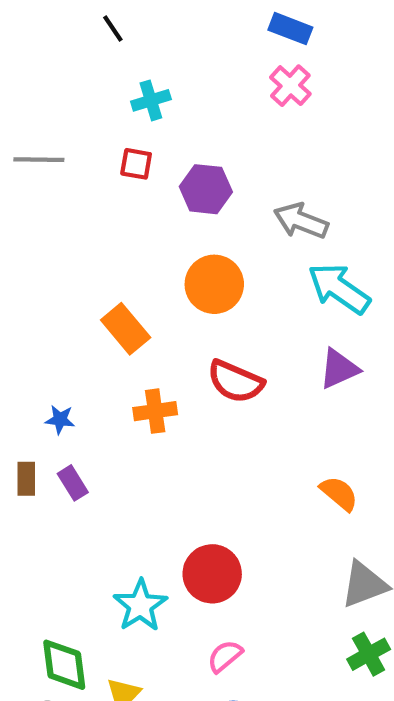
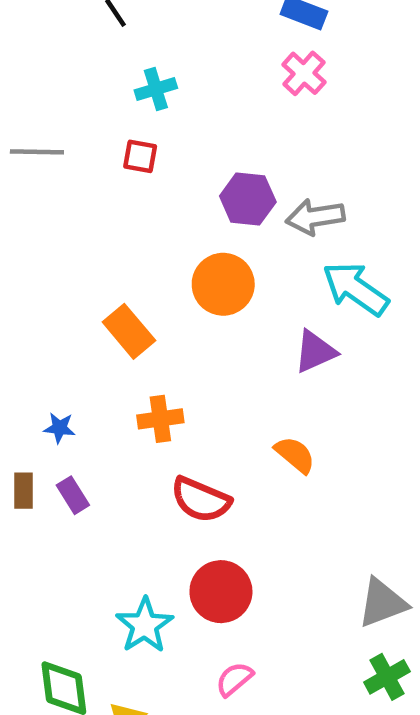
purple hexagon: (206, 189) -> (248, 199), moved
gray arrow: (301, 221) -> (315, 217), turned -30
purple triangle: (339, 369) -> (315, 352), moved
red semicircle: (235, 382) -> (201, 500), moved
orange semicircle: (339, 494) -> (295, 455), moved

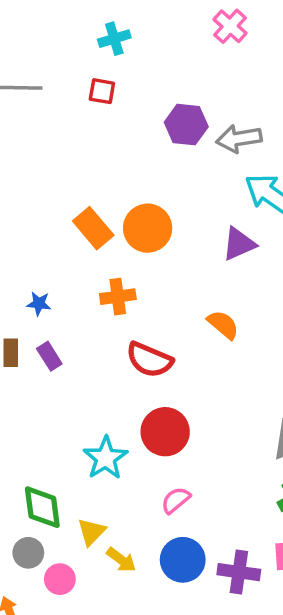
orange circle: (223, 284) -> (148, 228), moved

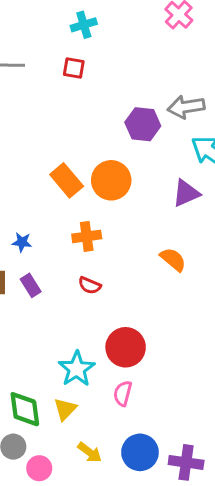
purple hexagon: (186, 125) -> (143, 124), moved
red semicircle: (149, 360) -> (90, 285), moved, size x0.6
pink semicircle: (176, 500) -> (123, 393), moved, turned -35
yellow triangle: (91, 532) -> (65, 409), moved

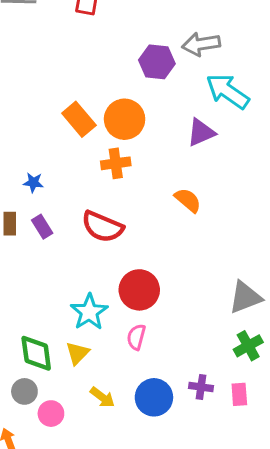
orange cross: (87, 236) -> (116, 163), moved
red semicircle: (90, 285) -> (102, 227), size x1.8
purple cross: (186, 462) -> (201, 387), moved, size x0.7

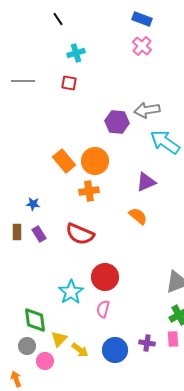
purple triangle: (201, 132) -> (146, 182), moved
yellow triangle: (77, 353) -> (59, 339), moved
pink rectangle: (239, 394) -> (173, 339), moved

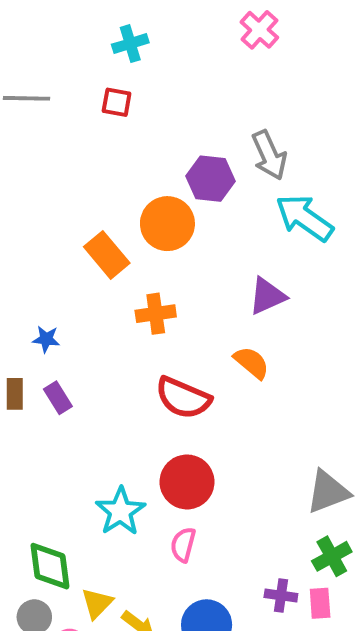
gray arrow: (147, 110) -> (269, 155), turned -105
orange circle: (95, 161) -> (167, 224), moved
red semicircle: (80, 234) -> (183, 398), moved
purple cross: (147, 343) -> (281, 595), moved

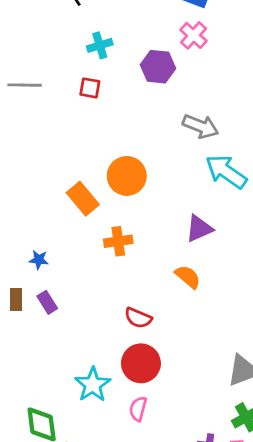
gray arrow: (269, 155) -> (201, 126), turned -44
purple hexagon: (210, 179) -> (158, 67), moved
red semicircle: (183, 398) -> (138, 318), moved, size x0.7

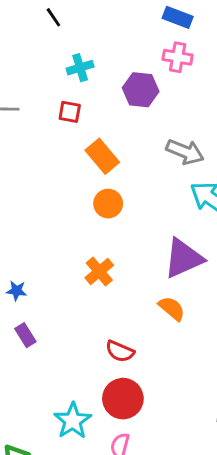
pink cross: (193, 35) -> (178, 57), turned -32
orange circle: (127, 176) -> (108, 204), size x0.7
orange rectangle: (83, 199) -> (102, 156), moved
purple triangle: (199, 228) -> (183, 258), size x1.4
orange cross: (118, 241) -> (99, 272), turned -32

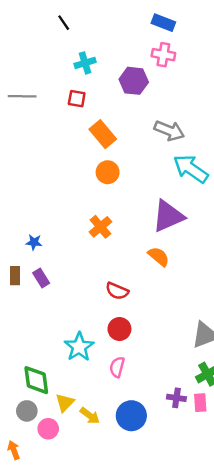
red circle: (123, 399) -> (119, 329), size x0.7

